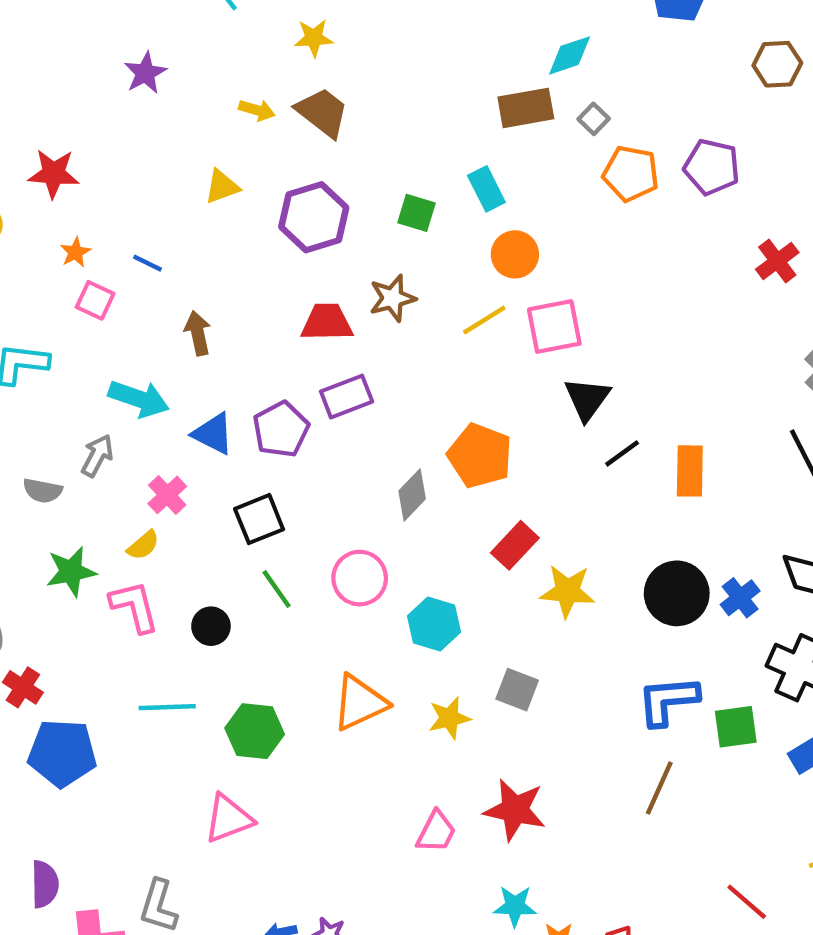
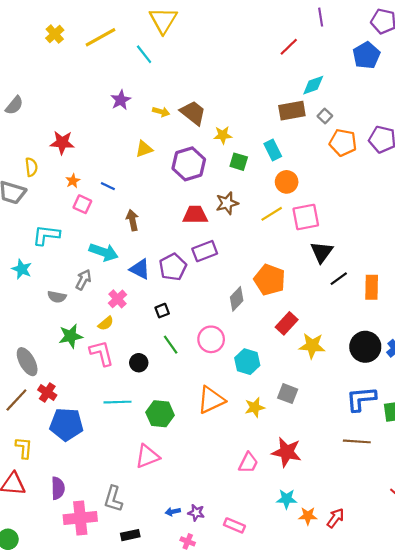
yellow star: (314, 38) -> (223, 135), moved
purple star: (145, 73) -> (121, 100), moved
black square: (259, 519) -> (162, 311), size x0.6
brown line: (659, 788) -> (357, 441), turned 70

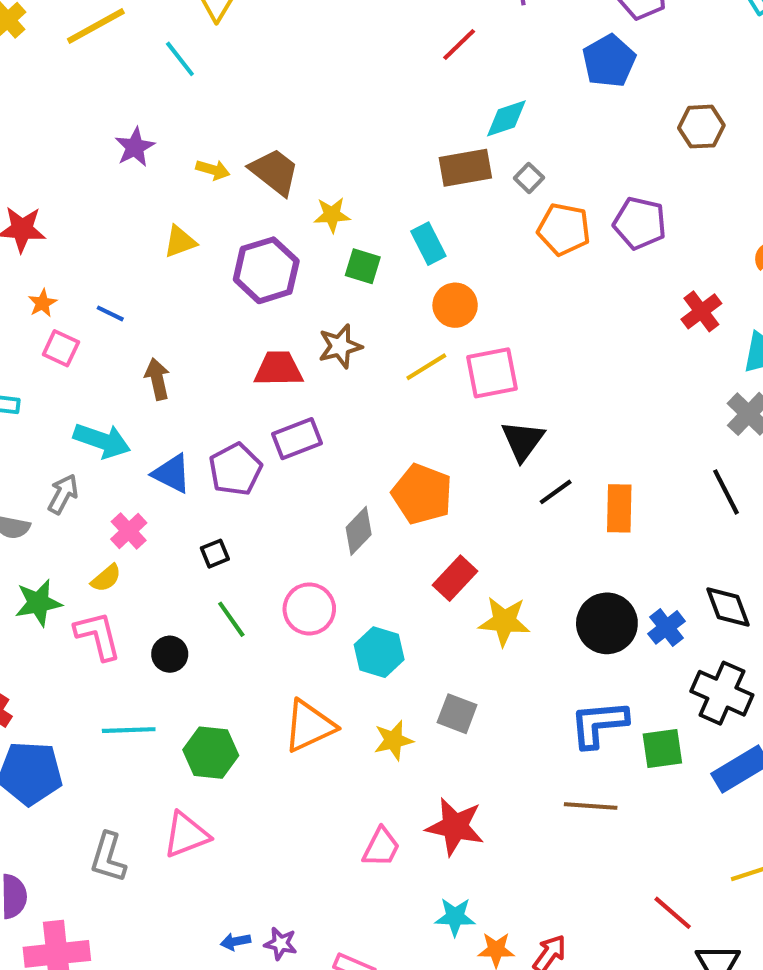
gray L-shape: (113, 499) -> (108, 857), moved

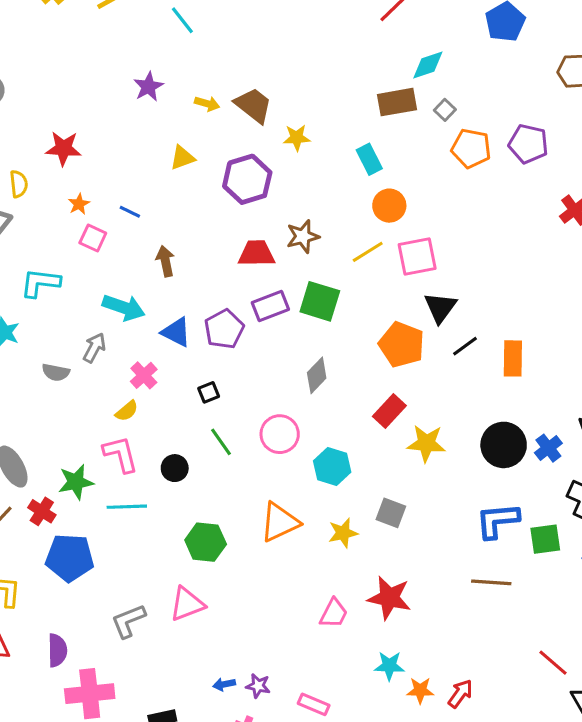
green square: (363, 266) -> (320, 301), moved, size x1.5
orange pentagon: (422, 494) -> (402, 345), moved
green star: (38, 603) -> (76, 482), moved
cyan line: (129, 730) -> (127, 507), moved
gray L-shape: (108, 857) -> (128, 621), turned 51

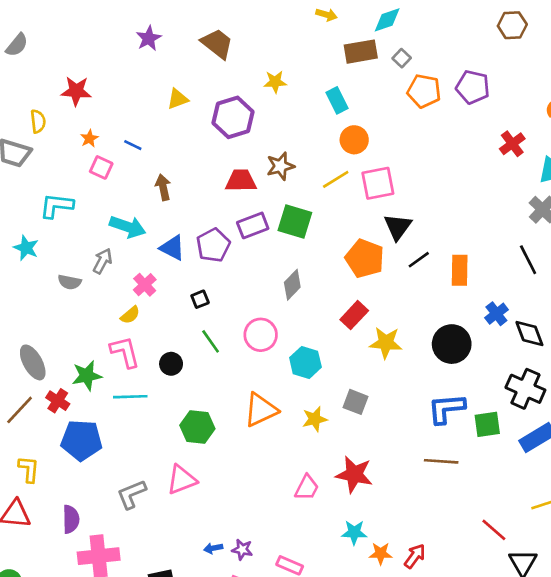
yellow arrow: (207, 104) -> (327, 15), moved
brown trapezoid: (253, 105) -> (217, 44), moved
blue cross: (548, 448) -> (496, 314), moved

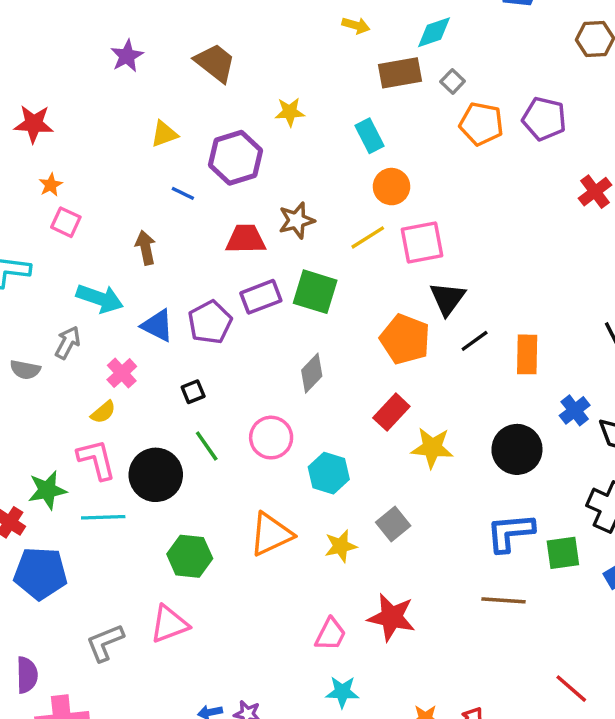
blue line: (133, 145) -> (183, 193), moved
black circle: (171, 364) -> (156, 475), size x1.8
gray square: (355, 402) -> (393, 524), turned 30
cyan star: (354, 532) -> (342, 692), moved

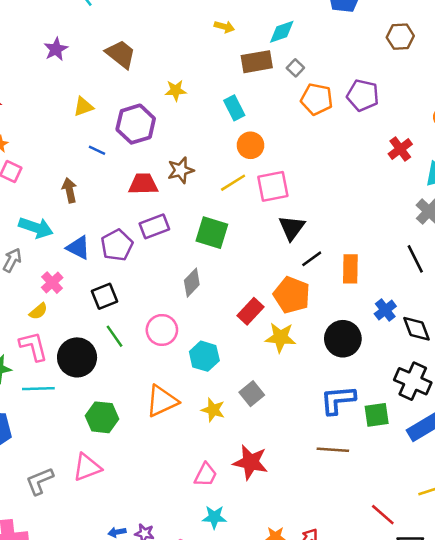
green square: (315, 292) -> (212, 233), moved
orange pentagon: (405, 339) -> (292, 295), moved
black square: (193, 392) -> (104, 296), size x1.5
yellow star: (341, 546) -> (213, 410), turned 30

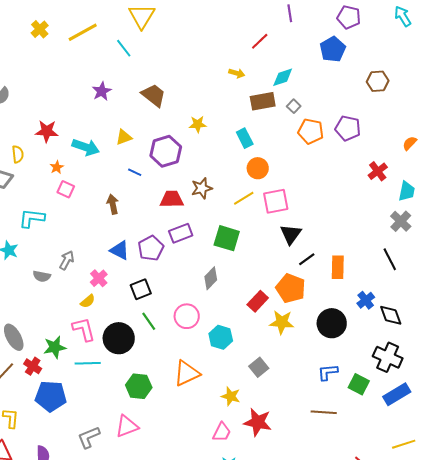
cyan arrow: (36, 228) -> (86, 147), moved
blue L-shape: (338, 400) -> (328, 372), size x0.7
yellow star: (213, 410) -> (231, 396), moved
green square: (377, 415) -> (359, 384), turned 35

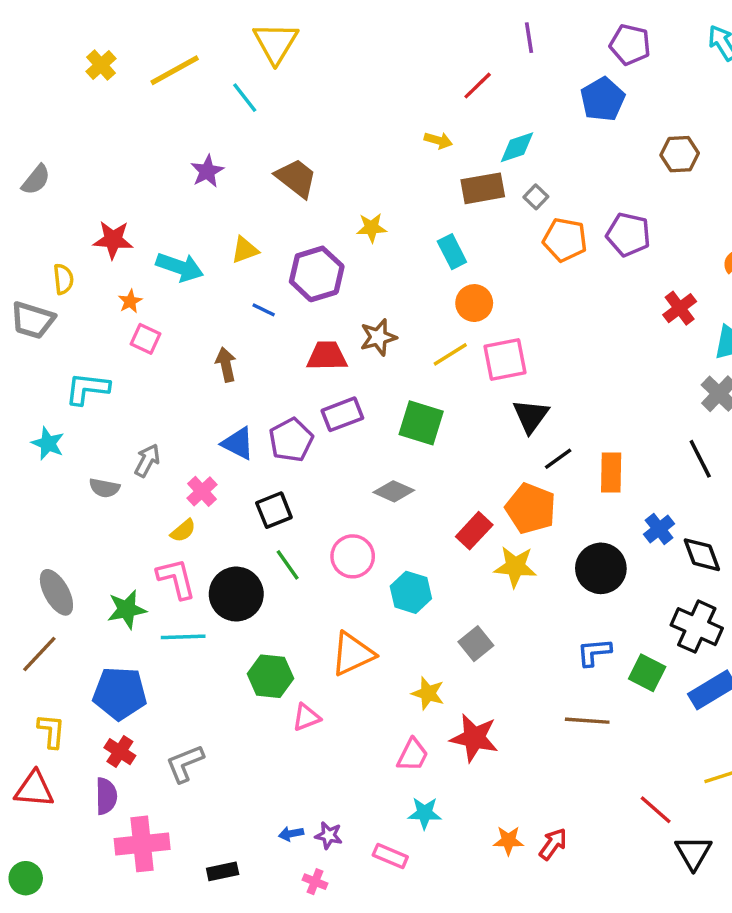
gray diamond: (211, 278) -> (394, 491), turned 70
red cross: (33, 366) -> (120, 752), moved
pink triangle: (127, 426) -> (306, 717), moved, size x0.7

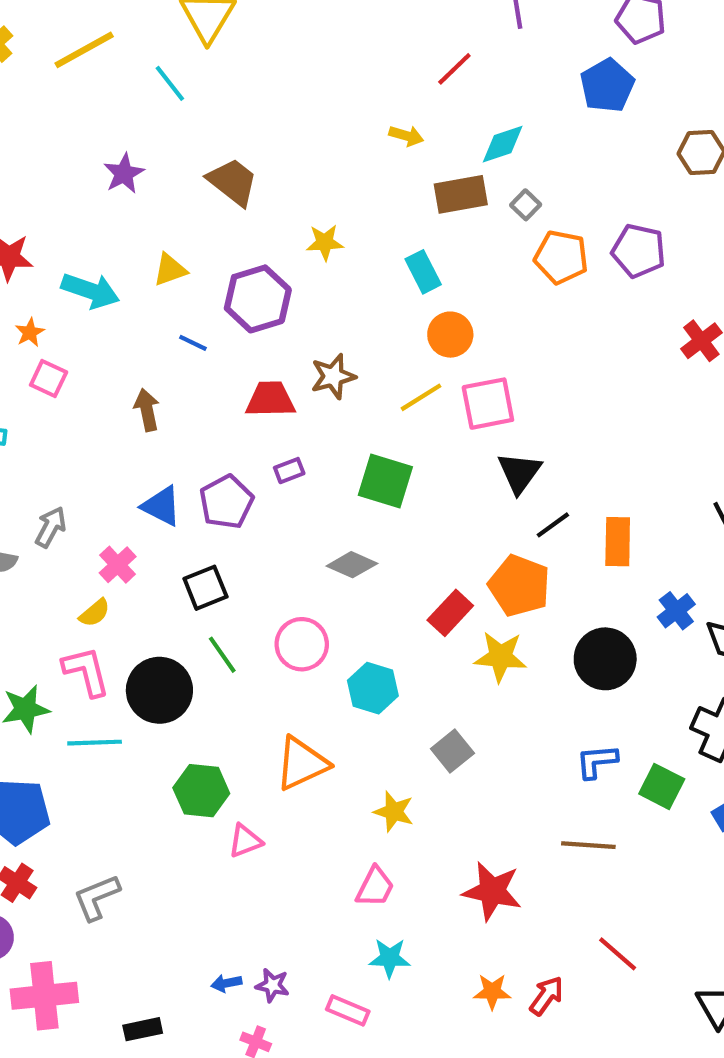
purple rectangle: (342, 414) -> (289, 471), size x0.6
red star: (474, 738) -> (492, 891), moved
red line: (656, 810) -> (618, 954), moved

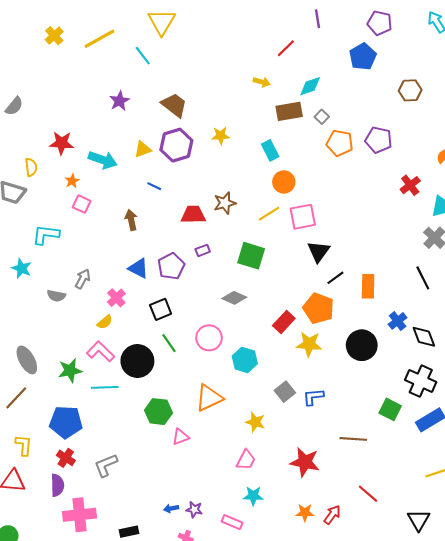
purple hexagon: (258, 299) -> (176, 145), moved
pink L-shape: (86, 671) -> (101, 352), turned -32
blue L-shape: (597, 761) -> (313, 397), moved

